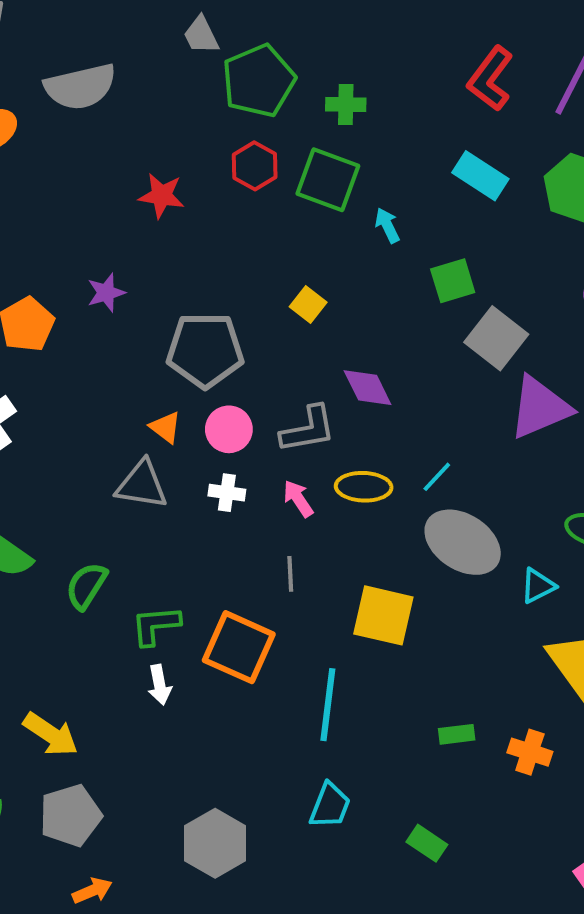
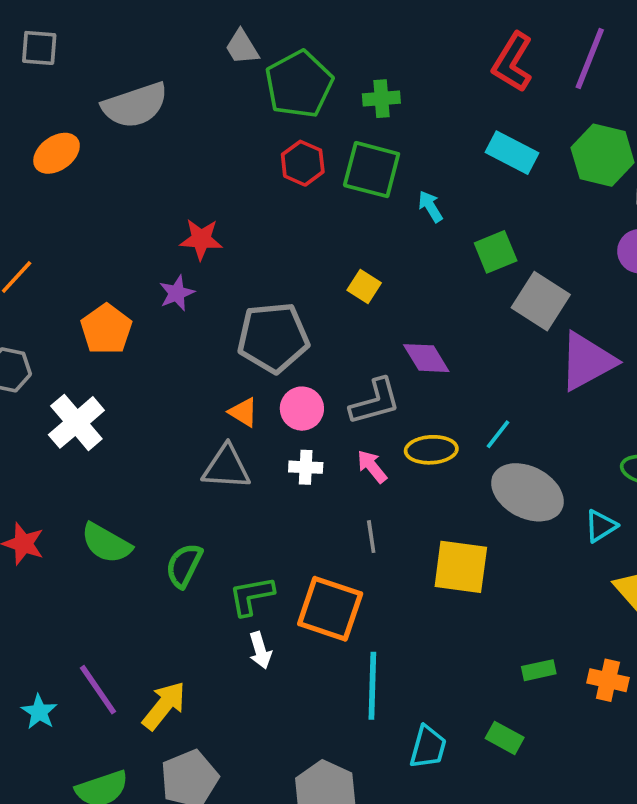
red star: (162, 196) -> (201, 239), moved
cyan line: (328, 705) -> (372, 686), moved
yellow arrow: (51, 734) -> (164, 706), turned -80
green rectangle: (427, 843) -> (505, 738), moved

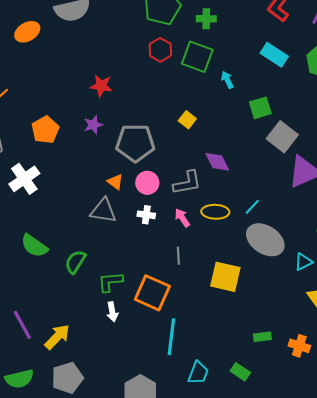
purple star: (177, 293) -> (93, 125), moved

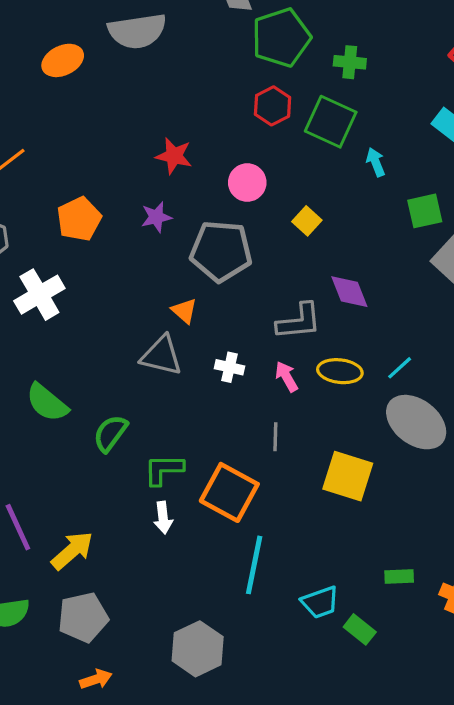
pink circle: (147, 183) -> (247, 183), moved
cyan trapezoid: (198, 373) -> (320, 602), moved, turned 45

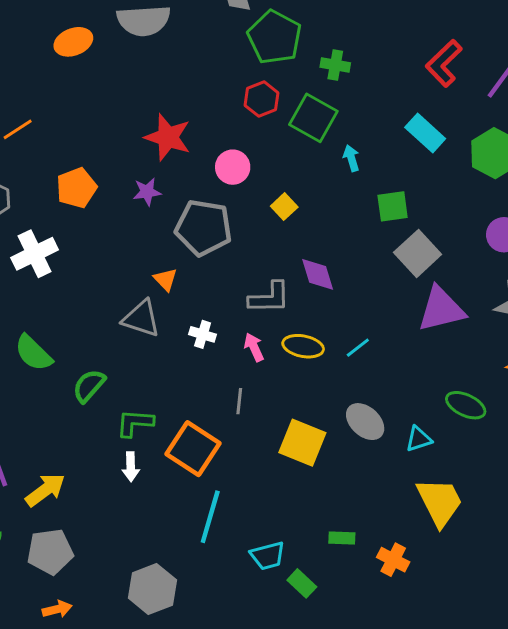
green pentagon: (281, 38) -> (274, 37), turned -30
red star: (174, 156) -> (168, 137), size x1.4
gray ellipse: (416, 422) -> (365, 422), moved, size x0.7

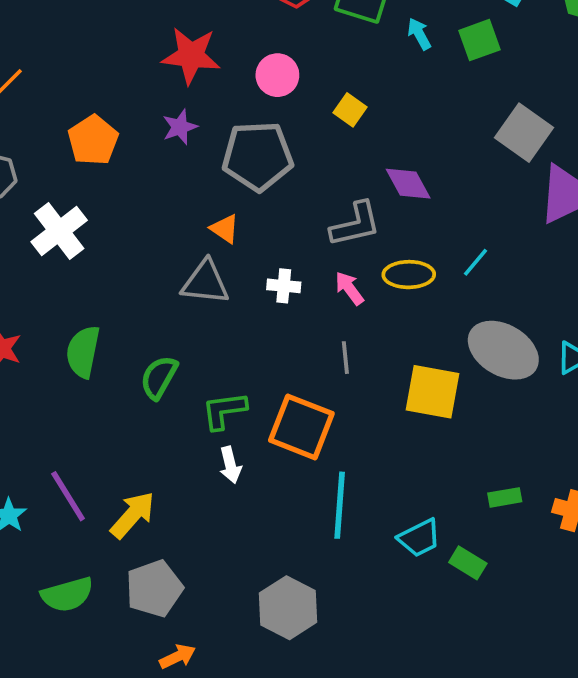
green square: (393, 206) -> (480, 40), moved
green semicircle: (33, 353) -> (83, 352), turned 69
gray ellipse: (365, 422) -> (503, 350), size x1.4

